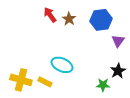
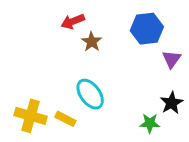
red arrow: (50, 15) -> (73, 21), turned -77
brown star: (69, 19) -> (92, 42), moved
cyan ellipse: (62, 65) -> (90, 94), turned 30

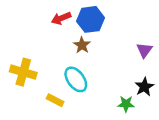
blue hexagon: (147, 29) -> (90, 19), moved
brown star: (92, 42) -> (82, 45), moved
yellow cross: (31, 116) -> (23, 72), moved

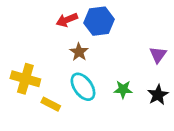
brown star: (82, 45) -> (79, 52), moved
yellow rectangle: (55, 100) -> (51, 104), moved
green star: (126, 104) -> (123, 89), moved

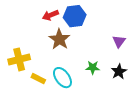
brown star: (79, 52) -> (59, 39), size x1.5
yellow cross: (25, 79) -> (19, 59), turned -30
cyan ellipse: (83, 87) -> (62, 78), moved

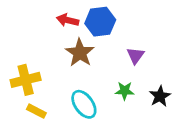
red arrow: (50, 15) -> (68, 20), turned 35
purple triangle: (119, 41) -> (135, 55), moved
yellow rectangle: (38, 79) -> (36, 111), moved

